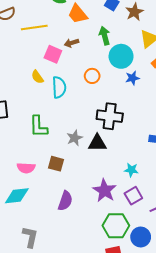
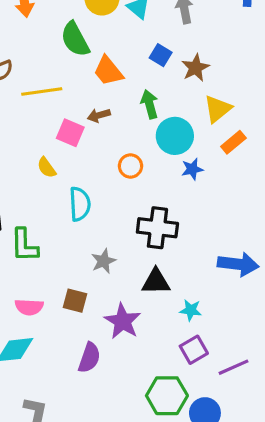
cyan semicircle: (59, 87) -> (80, 204), moved
green L-shape: (38, 127) -> (24, 245), moved
black triangle: (97, 143) -> (156, 282), moved
purple star: (105, 191) -> (123, 321), moved

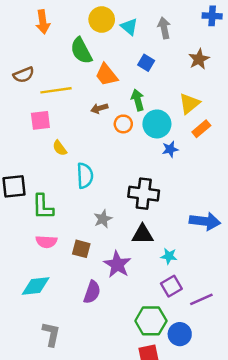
brown star: (195, 68) -> (199, 59), moved
pink square: (70, 133) -> (40, 120), moved, turned -30
orange circle: (130, 166) -> (123, 124), moved
pink semicircle: (29, 307) -> (46, 242), moved

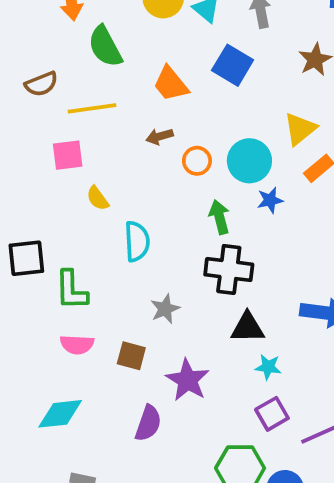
green semicircle: (81, 51) -> (105, 46), moved
blue square: (146, 63) -> (233, 65), size x1.5
green arrow: (138, 100) -> (219, 217), moved
black triangle: (142, 234) -> (248, 328), moved

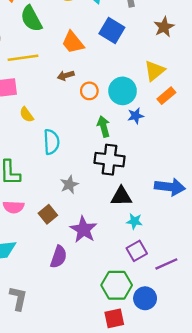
brown square: (131, 356) -> (48, 214), turned 36

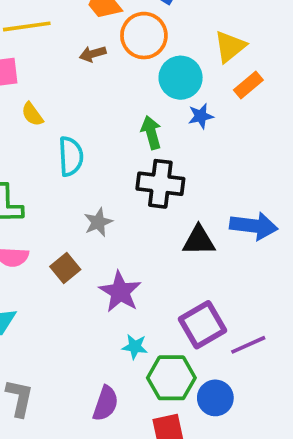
orange circle: (89, 91) -> (144, 36), moved, size x1.6
black triangle: (121, 196) -> (199, 241), moved
cyan star: (134, 221) -> (135, 347), moved
purple square: (137, 251) -> (203, 325), size x1.4
purple semicircle: (59, 257) -> (106, 403), moved

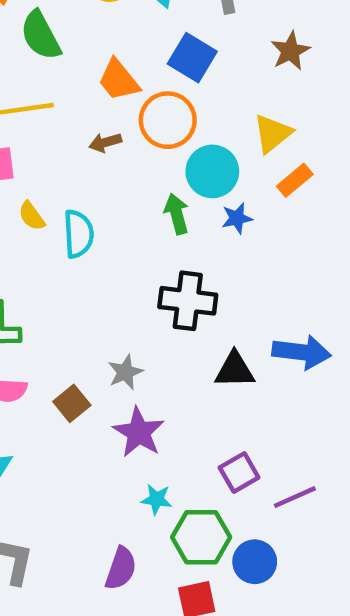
green arrow: (151, 133) -> (177, 214), moved
cyan semicircle: (71, 156) -> (78, 234), moved
gray star: (98, 222) -> (125, 372), moved
purple square: (203, 325) -> (239, 473), size x0.7

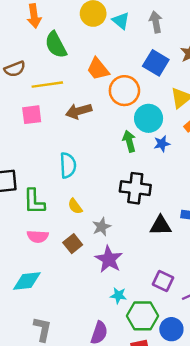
blue square: (192, 58) -> (156, 63), moved
brown arrow: (105, 142) -> (79, 111), moved, size x1.5
yellow semicircle: (32, 216) -> (75, 206), moved
cyan semicircle: (78, 234) -> (68, 165), moved
purple square: (239, 473) -> (163, 281), turned -35

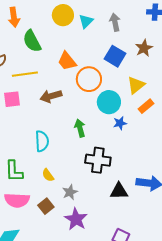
cyan triangle: (121, 21) -> (86, 21), turned 35
green arrow: (129, 141) -> (80, 128), moved
pink semicircle: (38, 236) -> (17, 200), size x1.4

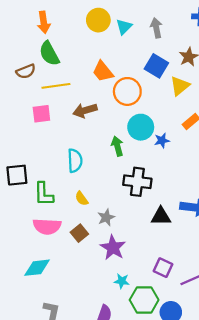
green semicircle: (32, 41) -> (49, 54), moved
yellow triangle: (136, 85) -> (180, 86), moved
cyan circle: (109, 102) -> (141, 127), moved

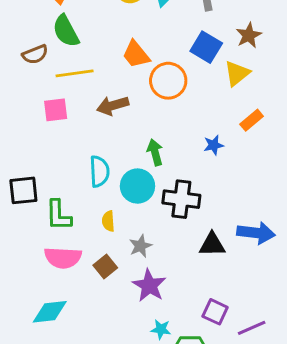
cyan circle: (141, 127) -> (137, 186), moved
yellow semicircle: (82, 199) -> (108, 221), turned 32

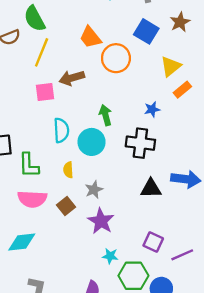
yellow line: (75, 73) -> (42, 52), turned -60
yellow triangle: (237, 73) -> (171, 66), moved
pink square: (56, 110) -> (45, 92), moved
black cross: (181, 199) -> (140, 143), moved

